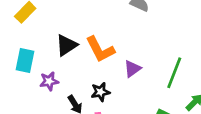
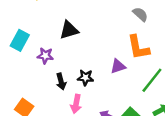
orange L-shape: (100, 49) -> (138, 47), moved
cyan rectangle: (25, 60) -> (20, 40), moved

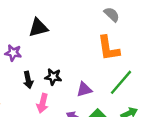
purple triangle: (118, 66) -> (84, 89), moved

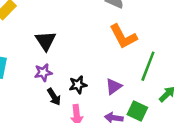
black triangle: (38, 28) -> (46, 41), turned -30
purple star: (13, 53) -> (43, 72), moved

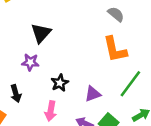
black star: (78, 85) -> (60, 83), turned -30
black arrow: (54, 97) -> (16, 94), moved

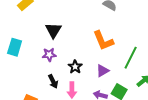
orange L-shape: (115, 49) -> (103, 41), moved
black arrow: (16, 94) -> (53, 81), moved

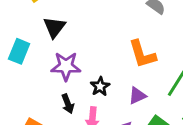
black triangle: (53, 30) -> (54, 27), moved
purple star: (49, 55) -> (66, 66), size x1.5

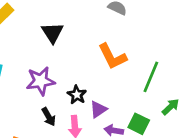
black triangle: (54, 27) -> (53, 33), moved
purple triangle: (137, 96) -> (98, 109), moved

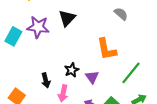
purple star: (41, 81) -> (38, 27), moved
purple triangle: (98, 109) -> (92, 77), moved, turned -48

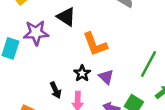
black triangle: (67, 18) -> (66, 17), turned -30
orange L-shape: (107, 49) -> (95, 44), moved

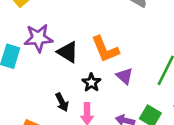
black triangle: (66, 17) -> (68, 52), moved
purple triangle: (106, 77) -> (125, 76), moved

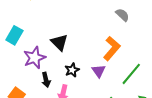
purple star: (38, 38) -> (34, 58), moved, turned -30
orange L-shape: (105, 49) -> (112, 48), moved, turned -130

